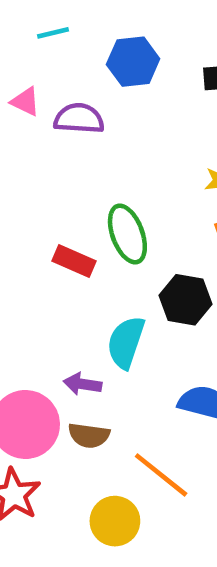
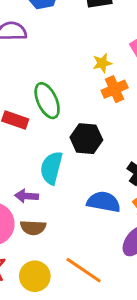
orange line: (161, 475) -> (84, 270), moved
yellow circle: (115, 521) -> (35, 276), moved

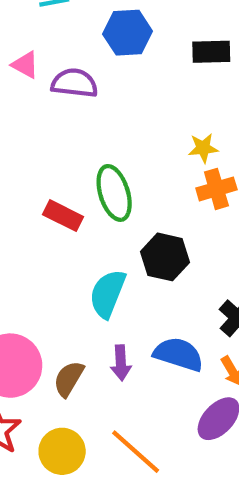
purple arrow: (27, 196) -> (121, 363), moved, turned -105
brown semicircle: (33, 228) -> (69, 379), turned 110

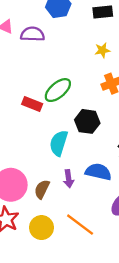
yellow star: (203, 148) -> (102, 50), moved
green ellipse: (114, 193) -> (58, 90), turned 72

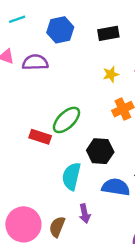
blue semicircle: (98, 172) -> (116, 187), moved

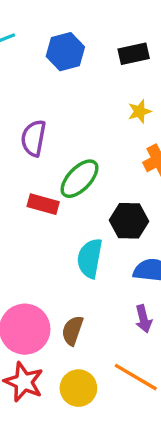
purple semicircle: (35, 62) -> (33, 138), moved, turned -75
purple arrow: (85, 214) -> (143, 319), moved

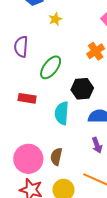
yellow star: (140, 111) -> (55, 19), moved
red rectangle: (43, 204) -> (27, 98), moved

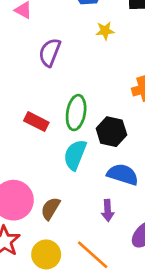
green ellipse: (51, 67) -> (76, 113), moved, turned -45

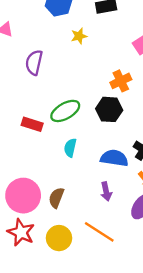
green ellipse: (76, 113) -> (65, 111), turned 60
black hexagon: (111, 132) -> (109, 109), moved
cyan semicircle: (75, 155) -> (70, 148), size x0.7

